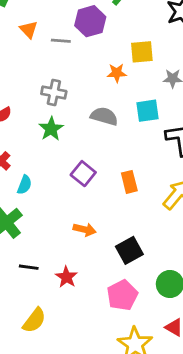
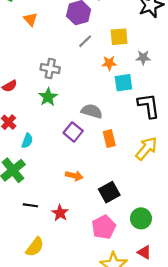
gray line: (61, 41) -> (85, 41), moved, turned -48
orange star: (117, 73) -> (109, 63), moved
gray semicircle: (104, 116) -> (92, 111), moved

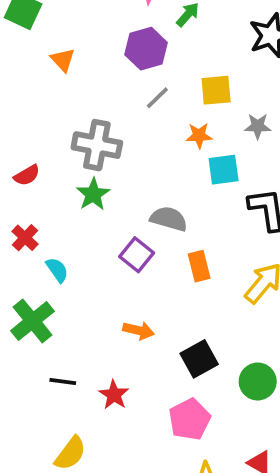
gray cross: (50, 69) -> (97, 145), size x1.4
cyan semicircle: (27, 141) -> (57, 270), turned -56
green circle: (141, 218) -> (258, 381), moved

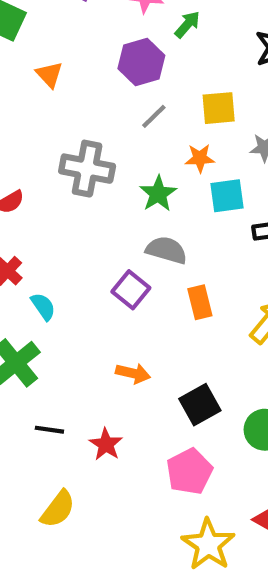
green star: (93, 194) -> (158, 194), moved

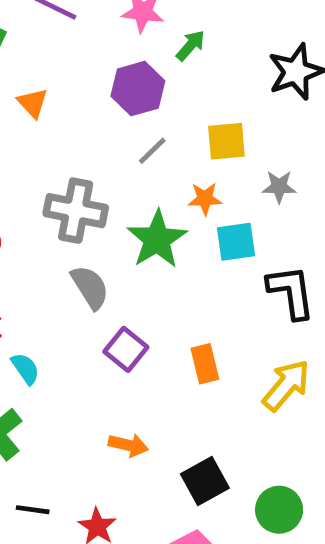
green star: (158, 194) -> (157, 239), size x1.4
gray semicircle: (166, 250) -> (90, 287), moved, turned 42

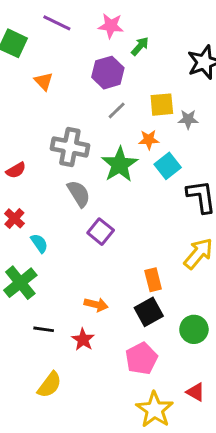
gray star: (279, 187) -> (188, 119), moved
cyan square: (236, 242) -> (168, 166), turned -30
orange rectangle: (205, 364) -> (153, 280), moved
orange arrow: (128, 445) -> (96, 305), moved

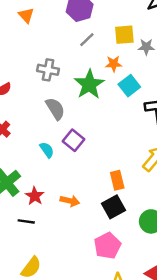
gray cross: (70, 147) -> (48, 70), size x0.7
cyan semicircle: (39, 243) -> (47, 150), moved
red star: (83, 340) -> (35, 196), moved

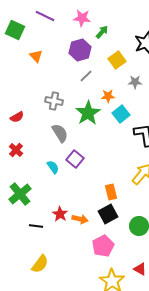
yellow square: (124, 35) -> (117, 60), moved, turned -30
red star: (35, 196) -> (60, 214), moved
orange arrow: (70, 201) -> (80, 219), moved

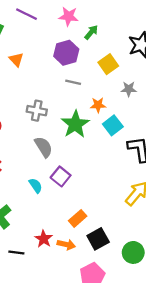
gray line: (86, 76) -> (73, 82), turned 56
orange rectangle: (111, 192) -> (78, 218), moved, turned 63

